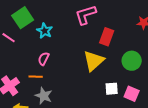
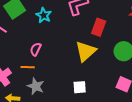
cyan star: (45, 31) -> (44, 15), moved
white square: (112, 89) -> (80, 87), moved

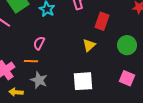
yellow triangle: (86, 51) -> (89, 45), size x0.6
white square: (80, 87) -> (83, 81), size x1.5

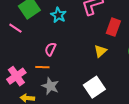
white square: (83, 81) -> (94, 87), turned -30

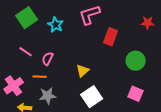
pink line: (15, 28) -> (26, 52), moved
yellow triangle: (100, 51) -> (83, 71), moved
gray star: (50, 86) -> (48, 96), turned -30

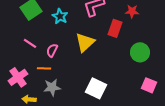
red star: (148, 23) -> (132, 11), moved
yellow triangle: (83, 71) -> (85, 42), moved, size x1.5
pink square: (136, 94) -> (149, 85), moved
white square: (92, 97) -> (96, 88), turned -30

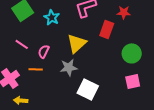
pink square: (149, 85) -> (133, 81), moved, turned -35
gray star: (52, 87) -> (69, 67), moved

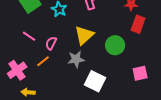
red rectangle: (107, 29) -> (138, 24), moved
green circle: (132, 53) -> (115, 45), moved
orange line: (36, 69) -> (43, 61), turned -40

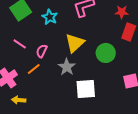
gray star: (76, 59) -> (67, 67), turned -30
white square: (95, 81) -> (86, 89), turned -30

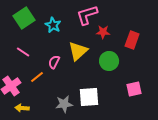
red star: (122, 12) -> (103, 32), moved
pink semicircle: (42, 51) -> (54, 62), moved
gray star: (67, 67) -> (64, 104), moved, turned 30

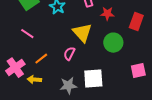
yellow triangle: (78, 51) -> (82, 33), turned -30
pink semicircle: (54, 62) -> (69, 54), moved
yellow arrow: (22, 108) -> (34, 80), moved

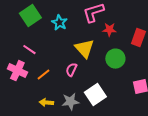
pink cross: (15, 68) -> (17, 71), moved, turned -30
white square: (93, 79) -> (95, 95), turned -30
yellow arrow: (34, 80) -> (46, 103), moved

